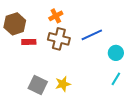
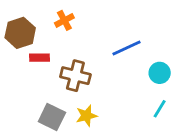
orange cross: (56, 16) -> (64, 20), moved
brown cross: (59, 39) -> (75, 76), moved

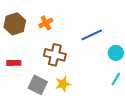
orange cross: (64, 20) -> (46, 23), moved
red rectangle: (40, 58) -> (14, 63), moved

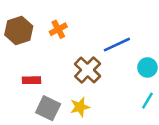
brown cross: (55, 55) -> (88, 70), moved, turned 30
red rectangle: (14, 63) -> (31, 80), moved

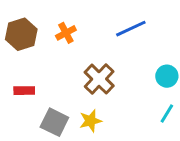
blue line: (117, 45) -> (131, 29), moved
red rectangle: (31, 80) -> (24, 91), moved

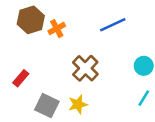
brown hexagon: (21, 34) -> (31, 20), moved
red rectangle: (24, 91) -> (21, 78), turned -49

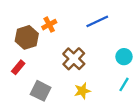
brown hexagon: (31, 20) -> (27, 37), moved
yellow star: (78, 104) -> (82, 91), moved

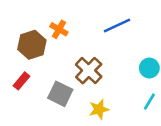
orange cross: (49, 25) -> (59, 29), turned -32
gray square: (41, 91) -> (60, 94), moved

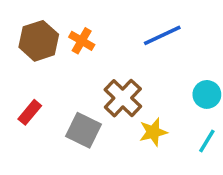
brown hexagon: (32, 45) -> (39, 41), moved
yellow star: (99, 109) -> (153, 132), moved

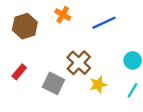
orange cross: (82, 41) -> (63, 15), moved

